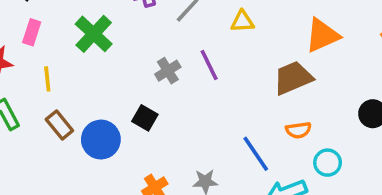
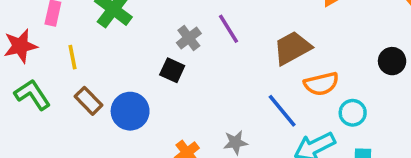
brown trapezoid: (293, 78) -> (292, 48), moved
black square: (145, 118) -> (172, 70), moved
orange semicircle: (298, 130) -> (321, 84), size x1.4

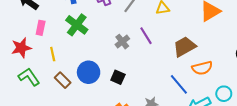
black square: (172, 70) -> (118, 77), moved
blue circle: (130, 111) -> (89, 72), moved
cyan circle: (353, 113) -> (224, 94), moved

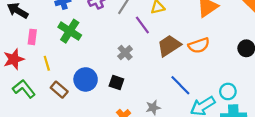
purple line: (146, 36) -> (142, 25), moved
gray cross: (122, 42) -> (125, 53), moved
brown trapezoid: (184, 47) -> (169, 46), moved
orange semicircle: (202, 68) -> (199, 45), moved

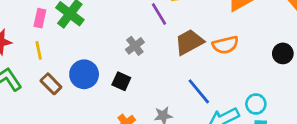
pink rectangle: (32, 37) -> (40, 18), moved

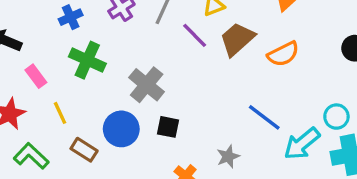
pink rectangle: (40, 18) -> (36, 76), moved, turned -36
brown trapezoid: (189, 42) -> (237, 39), moved
gray cross: (135, 46) -> (147, 85), moved, size x1.5

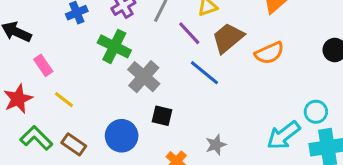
green cross: (87, 60) -> (114, 46), moved
yellow line: (60, 113) -> (64, 100), turned -30
blue line: (264, 117) -> (204, 73), moved
blue circle: (121, 129) -> (122, 136), moved
brown rectangle: (84, 150) -> (74, 144), moved

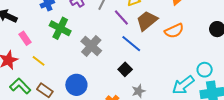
green cross: (114, 46) -> (60, 28), moved
black square: (162, 116) -> (125, 69), moved, turned 32

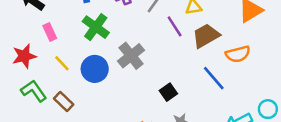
blue line: (131, 44) -> (214, 78), moved
blue circle: (76, 85) -> (95, 69), moved

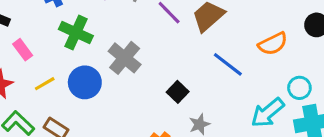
orange semicircle: (238, 54) -> (273, 44), moved
yellow line: (62, 63) -> (45, 84), turned -66

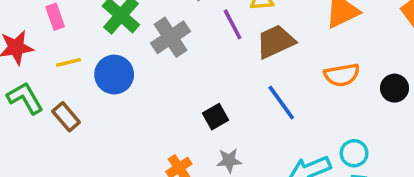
orange semicircle: (273, 44) -> (342, 75), moved
gray cross: (125, 58) -> (171, 37), moved

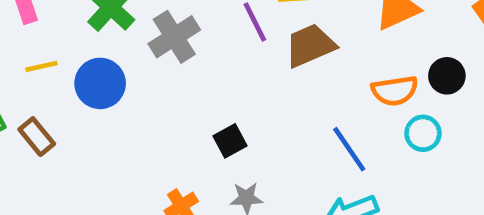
black circle: (394, 88) -> (447, 76), moved
blue line: (281, 103) -> (349, 149), moved
cyan circle: (354, 153) -> (423, 133), moved

